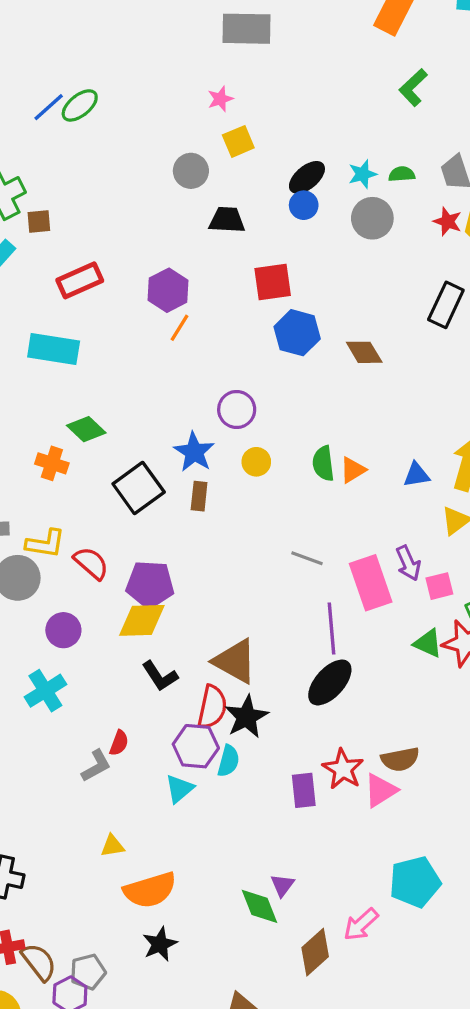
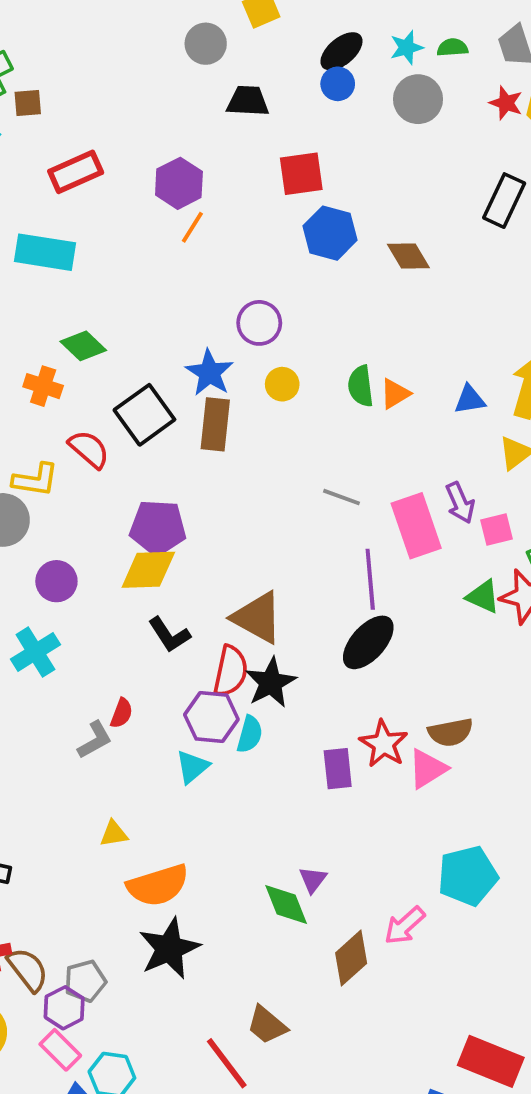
brown rectangle: (199, 496) -> (215, 424), size x1.5
red semicircle: (91, 563) -> (89, 449), moved
black star: (160, 944) -> (169, 948), size x1.5

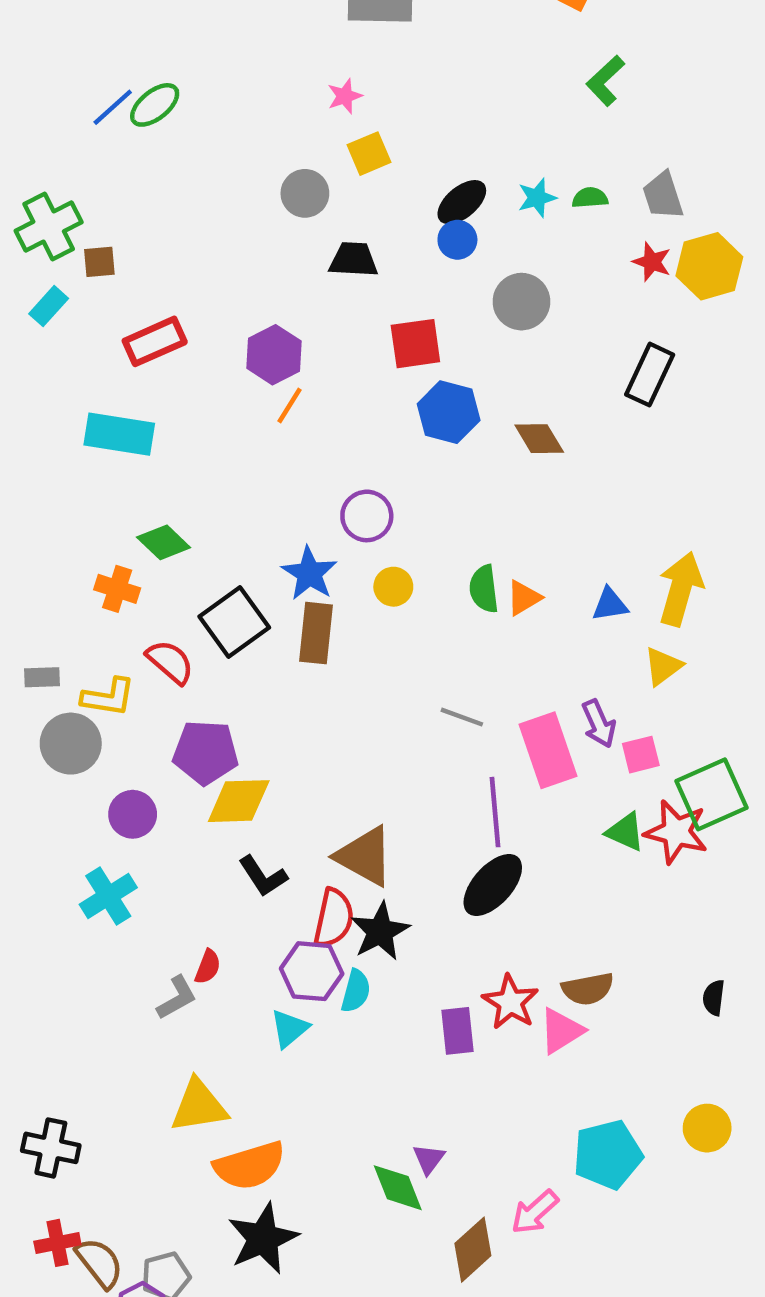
gray circle: (418, 99) -> (521, 302), moved
purple pentagon: (158, 528) -> (206, 752), moved
yellow triangle: (114, 834) -> (199, 1106), size x1.8

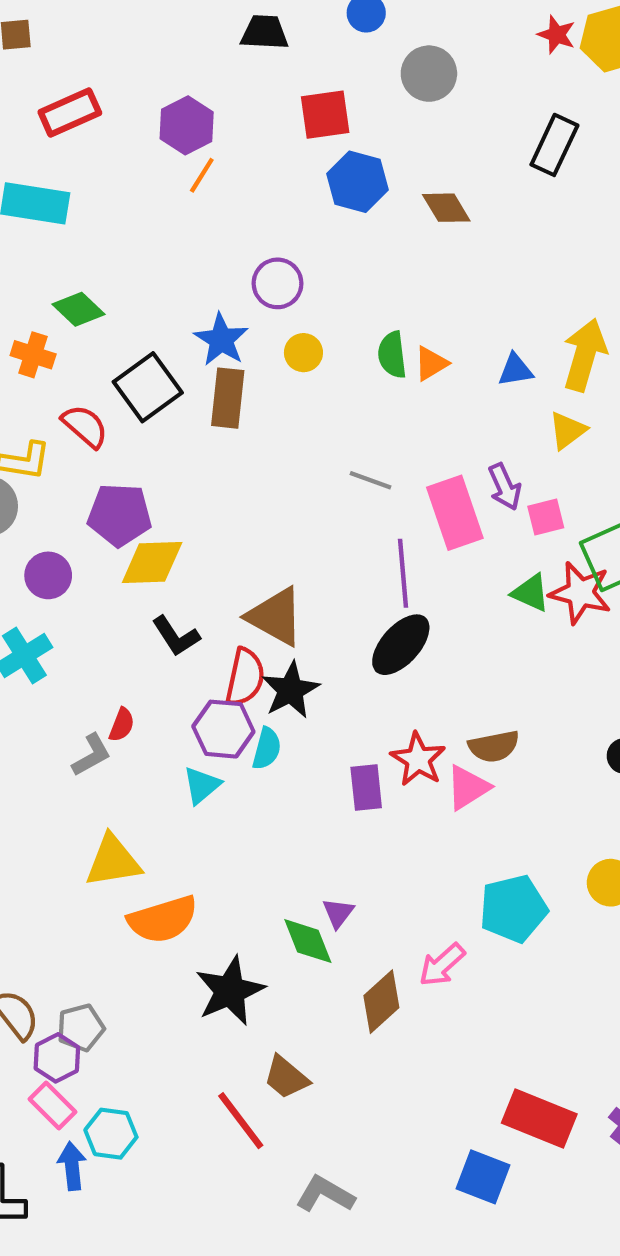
black star: (263, 1239) -> (230, 991), moved

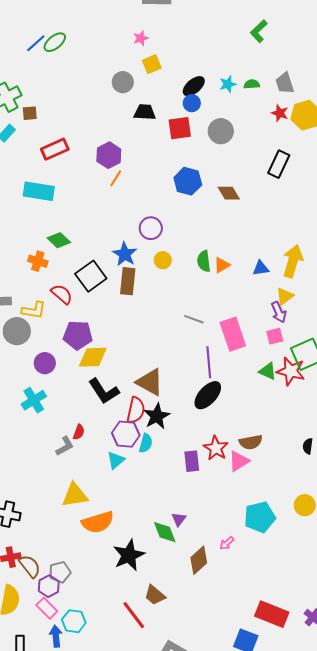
red square: (325, 115) -> (180, 128), moved
purple arrow: (505, 487) -> (279, 312), moved
black L-shape: (176, 636) -> (104, 391), size x1.4
pink arrow: (442, 965) -> (227, 543), size x0.7

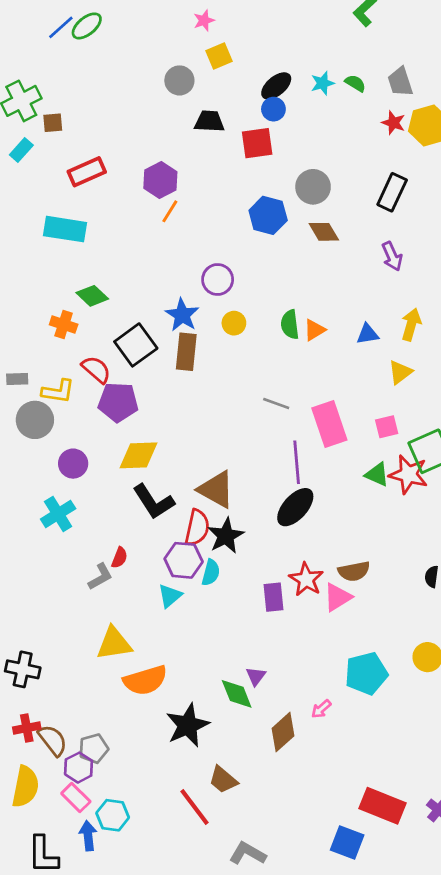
green semicircle: (252, 84) -> (355, 83), turned 35
gray circle: (221, 131) -> (313, 187), moved
yellow arrow: (293, 261) -> (411, 324), size x0.7
purple arrow: (279, 312) -> (392, 256), moved
purple pentagon: (78, 335) -> (118, 402), moved

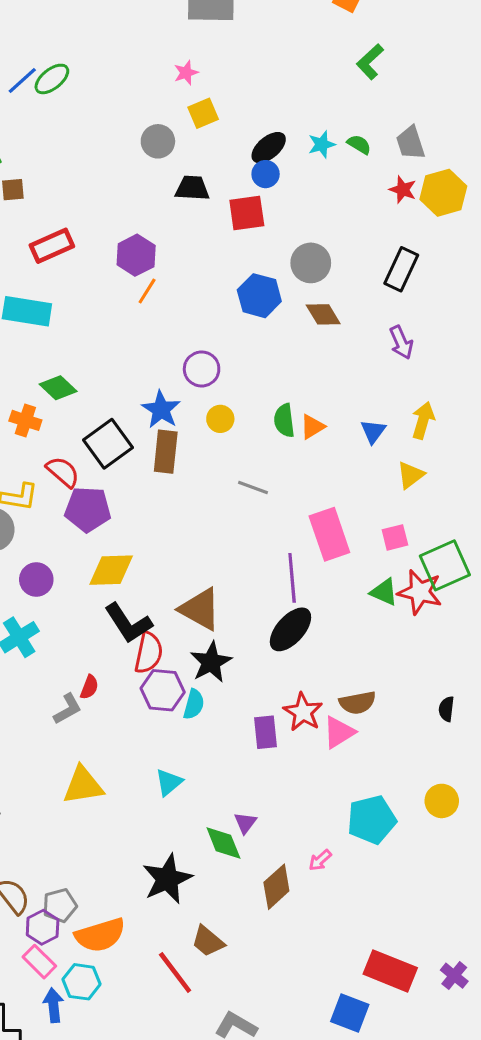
blue triangle: (368, 334) -> (373, 431), turned -45
gray line: (276, 404) -> (253, 488), moved
red semicircle: (197, 528) -> (149, 653), moved
cyan triangle: (170, 596) -> (169, 782), moved
orange semicircle: (145, 680) -> (100, 935), moved

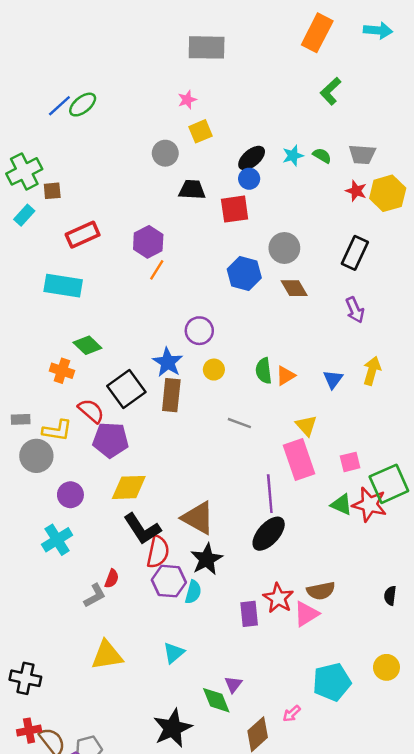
gray trapezoid: (411, 143) -> (362, 154), turned -68
yellow triangle: (411, 475) -> (306, 425), moved, turned -35

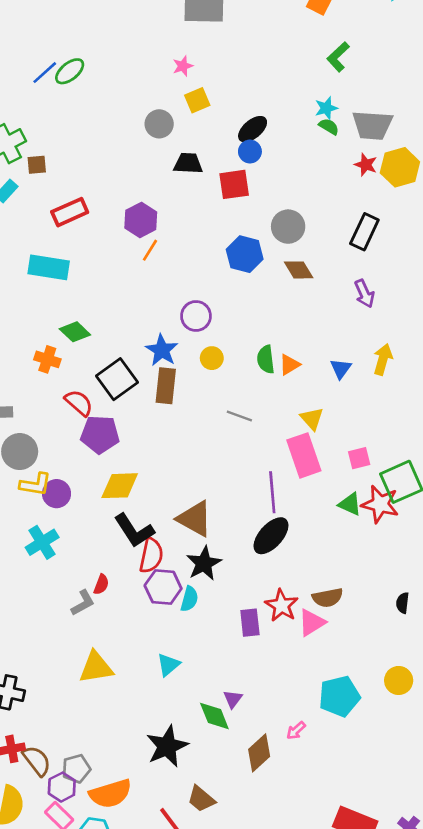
gray trapezoid: (362, 154) -> (372, 125), size x1.4
cyan star: (293, 156) -> (326, 108), moved
yellow L-shape: (57, 430) -> (35, 484), moved

